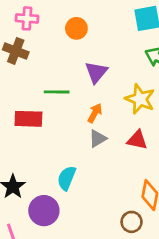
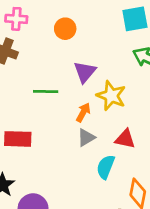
yellow star: (140, 99) -> (111, 96), moved
red rectangle: (28, 119) -> (18, 139), moved
cyan semicircle: (67, 178) -> (106, 167), moved

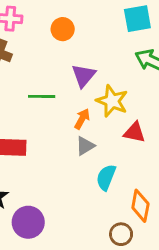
red triangle: (125, 139) -> (134, 132), moved

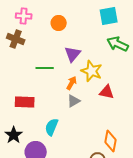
cyan semicircle: (106, 177) -> (52, 127), moved

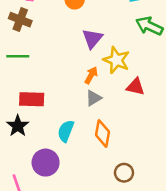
green line: (45, 68) -> (18, 56), moved
black star: (14, 135) -> (18, 126), moved
orange diamond: (111, 141) -> (102, 133), moved

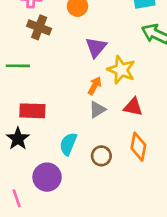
brown cross: (20, 20) -> (39, 27), moved
red triangle: (135, 87) -> (133, 107), moved
orange diamond: (102, 133) -> (138, 147), moved
brown circle: (124, 173) -> (101, 156), moved

